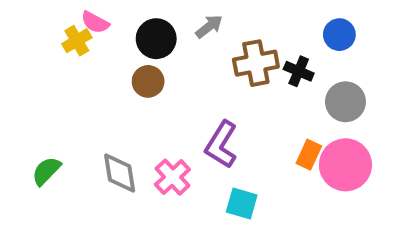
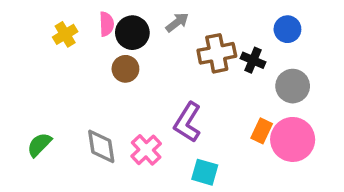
pink semicircle: (95, 22) -> (107, 24), moved, turned -120

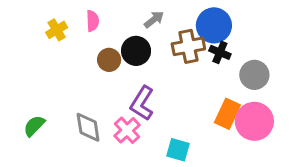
blue circle: (287, 29) -> (214, 25), moved, size x1.5
black circle: (132, 33) -> (136, 51), moved
purple L-shape: (188, 122) -> (142, 103), moved
orange rectangle: (262, 131) -> (227, 114), size x1.4

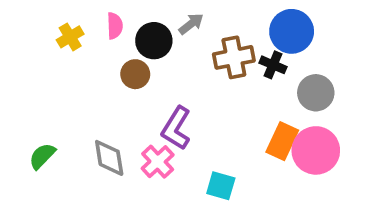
blue circle: (214, 25) -> (292, 31), moved
black circle: (136, 51) -> (154, 41), moved

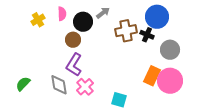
purple L-shape: (176, 128) -> (74, 65), moved

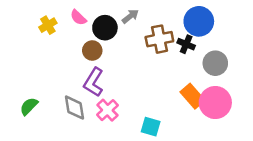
pink semicircle: (62, 14) -> (78, 18), turned 136
orange rectangle: (152, 76) -> (192, 96), turned -66

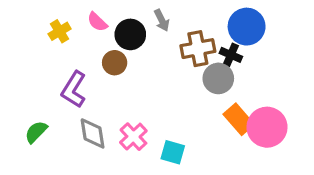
gray arrow: (130, 16) -> (162, 20), turned 102
gray circle: (215, 63) -> (218, 78), moved
purple L-shape: (94, 82) -> (74, 89), moved
cyan square: (151, 127) -> (173, 152), moved

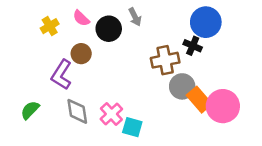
brown cross: (198, 49) -> (165, 60), moved
brown circle: (115, 63) -> (81, 54), moved
gray circle: (218, 78) -> (182, 86), moved
cyan square: (173, 152) -> (132, 127), moved

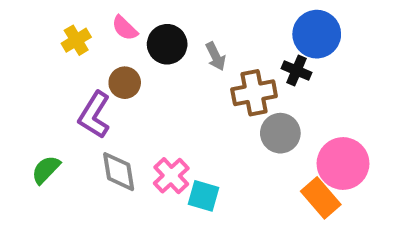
gray arrow: (135, 17) -> (216, 56), moved
orange rectangle: (199, 100) -> (321, 198), moved

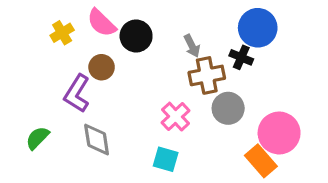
pink semicircle: (125, 28) -> (102, 23), size x1.4
gray arrow: (216, 56) -> (192, 46), moved
pink cross: (171, 176) -> (176, 117), moved

